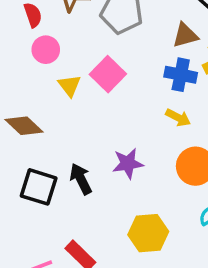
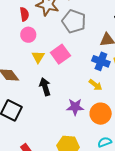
purple star: (128, 163) -> (75, 107), moved
black arrow: (81, 179) -> (45, 87), moved

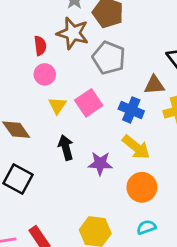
blue cross: (101, 61) -> (131, 110), moved
yellow arrow: (95, 85) -> (136, 147), size x1.5
purple star: (75, 107) -> (100, 163), moved

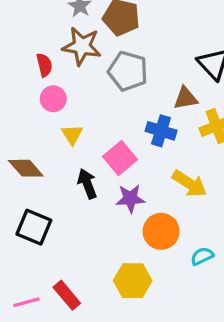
pink square: (89, 103) -> (120, 158), moved
yellow arrow: (136, 147) -> (189, 184), moved
orange circle: (142, 187) -> (161, 231), moved
cyan semicircle: (146, 227) -> (202, 256), moved

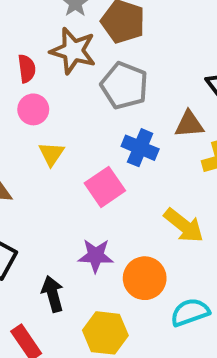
blue cross: (161, 131) -> (140, 148), moved
black arrow: (87, 184) -> (53, 294), moved
purple star: (130, 198) -> (96, 256), moved
cyan semicircle: (202, 256) -> (190, 312), size x1.4

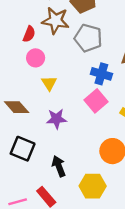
red semicircle: (27, 69) -> (29, 34), turned 35
pink square: (105, 187) -> (96, 101), moved
purple star: (96, 256) -> (56, 119), moved

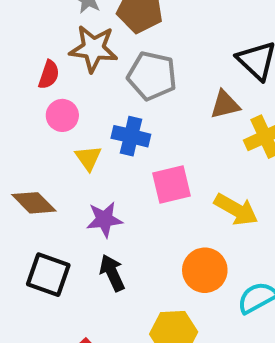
blue cross: (101, 74) -> (131, 136), moved
pink square: (96, 101) -> (171, 185), turned 30
black arrow: (59, 166) -> (112, 273), moved

